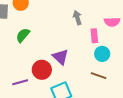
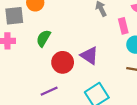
red circle: (42, 70) -> (63, 62), moved

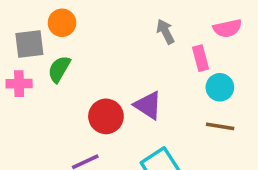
green semicircle: (44, 38) -> (59, 69), moved

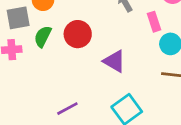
red circle: (106, 116) -> (78, 34), moved

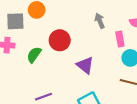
green semicircle: (43, 36) -> (34, 55), moved

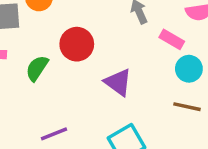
pink rectangle: (120, 39) -> (172, 39), turned -48

